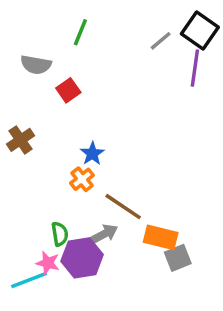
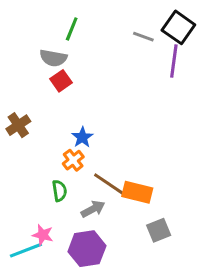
gray line: (161, 41) -> (143, 37), turned 60
gray semicircle: (36, 65) -> (53, 58), moved
green semicircle: (60, 234) -> (59, 191), moved
orange rectangle: (161, 237) -> (137, 192), moved
purple hexagon: (82, 258) -> (87, 249), moved

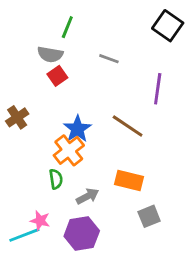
gray line: (143, 37) -> (109, 59), moved
purple line: (174, 61) -> (158, 89), moved
blue star: (82, 137) -> (77, 129), size x1.4
orange cross: (73, 160) -> (69, 150), size x1.5
brown line: (110, 185) -> (128, 126), moved

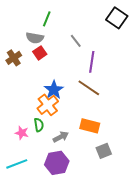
gray line: (109, 59) -> (76, 41), turned 32
purple line: (158, 89) -> (92, 62), moved
brown cross: (17, 117) -> (14, 58), moved
pink star: (40, 221) -> (22, 133), moved

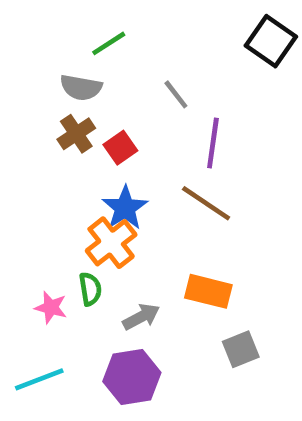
green line: (47, 19) -> (109, 43), turned 35
red square: (40, 53) -> (120, 148), moved
brown cross: (14, 58) -> (76, 134), moved

